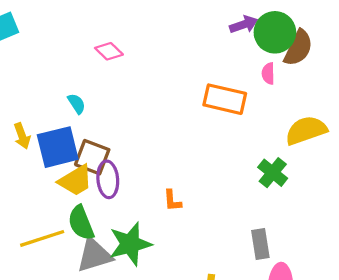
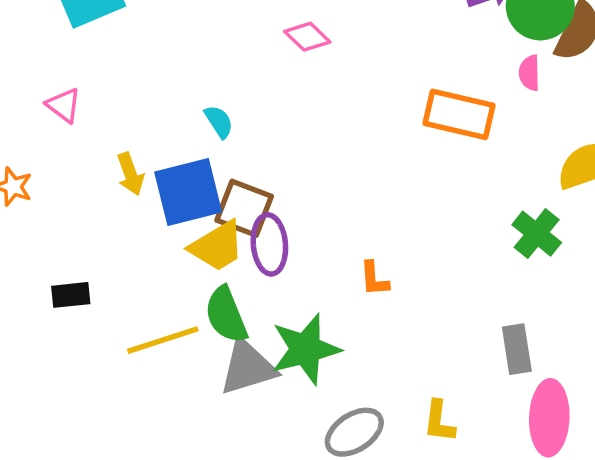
pink diamond: (109, 51) -> (307, 37), moved

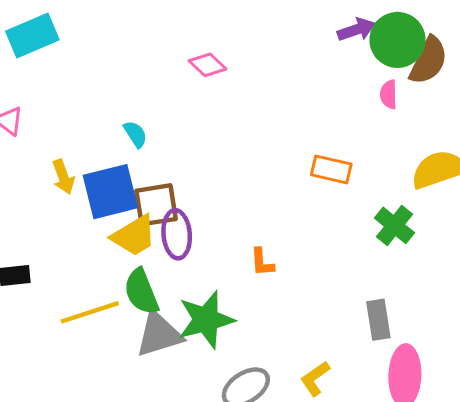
orange rectangle: (459, 114) -> (331, 169), moved, size x0.7
brown square: (244, 208) -> (156, 205), turned -30
yellow L-shape: (439, 421) -> (315, 379), turned 48

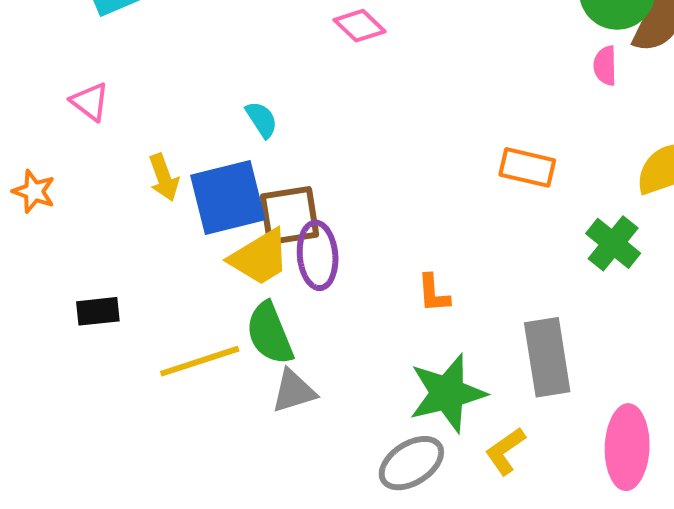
green star: (206, 320) -> (447, 393), moved
gray rectangle: (378, 320) -> (547, 357), moved, size x1.4
gray triangle: (159, 334) -> (294, 391), size x0.7

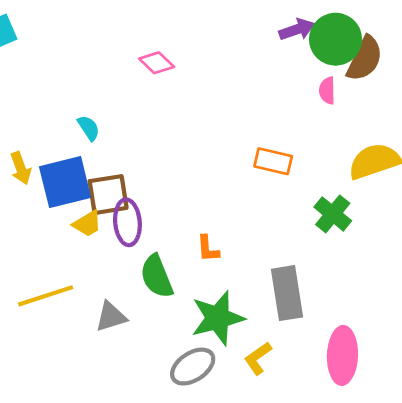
yellow trapezoid: (260, 257) -> (87, 224), size x0.7
green semicircle: (270, 333) -> (157, 276), moved

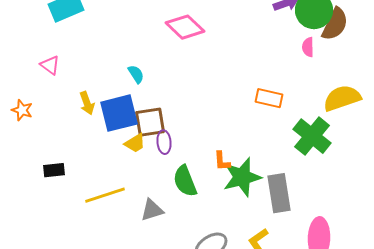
pink diamond: (157, 63) -> (185, 27), size x1.5
green cross: (333, 214) -> (312, 136), size x1.4
purple ellipse: (127, 222) -> (164, 142), size x0.7
green star: (218, 318) -> (242, 177), moved

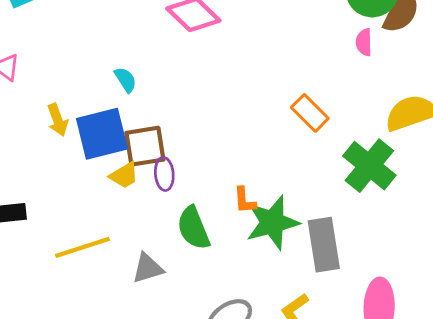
orange rectangle: (269, 98) -> (310, 113), turned 32

